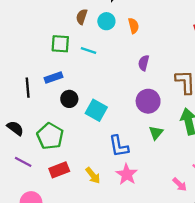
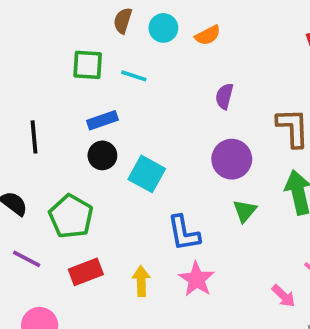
orange semicircle: (133, 26) -> (208, 35), turned 77
blue rectangle: (54, 78) -> (102, 120), moved
yellow arrow: (93, 175) -> (141, 281), turned -144

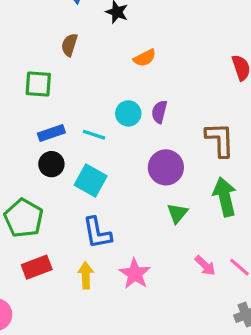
cyan circle: (163, 28) -> (128, 113), moved
cyan line: (134, 76) -> (94, 135), moved
blue L-shape: (184, 233) -> (97, 233), moved
pink arrow: (284, 296) -> (205, 266), moved

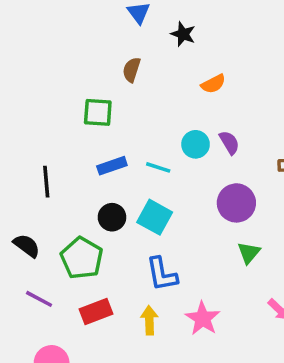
purple semicircle: (159, 112) -> (229, 143), turned 135
black circle: (51, 164) -> (112, 217), moved

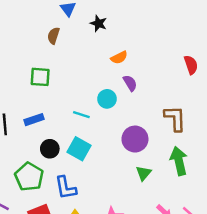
brown semicircle: (132, 70) -> (53, 36), moved
purple semicircle: (229, 143) -> (130, 83), moved
blue rectangle: (112, 166) -> (34, 120), moved
blue L-shape: (162, 274) -> (66, 188), moved

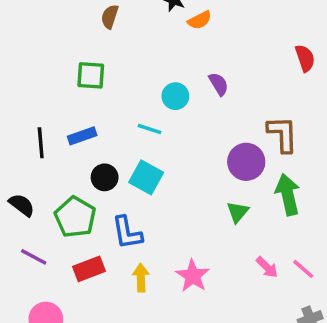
orange semicircle: (119, 58) -> (200, 20), moved
cyan circle: (107, 99) -> (175, 96), moved
purple circle: (135, 139) -> (246, 162), moved

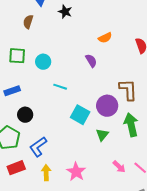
orange semicircle: (200, 20) -> (105, 38), moved
cyan circle: (175, 96) -> (43, 62), moved
cyan line: (149, 129) -> (60, 87), moved
cyan square: (146, 177) -> (80, 115), moved
blue L-shape: (127, 233) -> (38, 147), turned 65

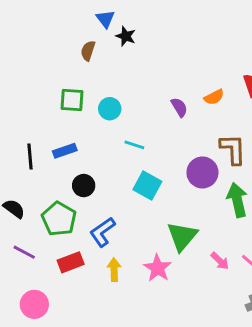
black star: (65, 12) -> (126, 36), moved
orange semicircle: (105, 38) -> (214, 97), moved
cyan square: (80, 115) -> (147, 186), moved
green triangle: (102, 135) -> (182, 236), moved, size x1.6

